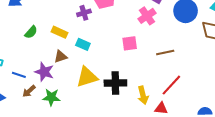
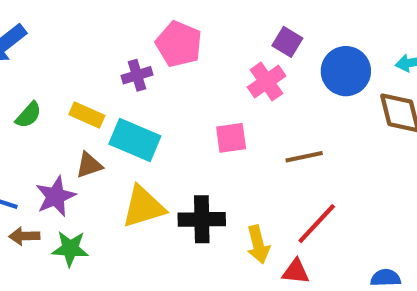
cyan rectangle: (83, 44) -> (135, 140), size x1.6
purple star: (44, 72) -> (56, 196), turned 30
brown arrow: (29, 91) -> (24, 236), turned 40

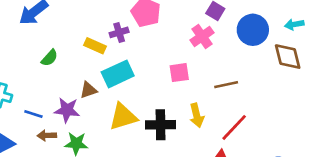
yellow rectangle: (87, 115) -> (95, 46), moved
cyan rectangle: (135, 140) -> (118, 74), turned -48
purple star: (56, 196) -> (67, 110), turned 30
yellow arrow: (258, 244) -> (197, 115), moved

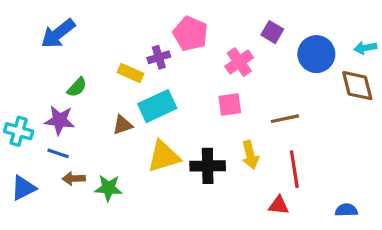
pink cross: (202, 36) -> (239, 62), moved
purple star: (67, 110) -> (60, 120), moved
red line: (234, 127) -> (294, 169), turned -52

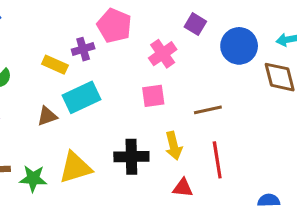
yellow triangle: (164, 156) -> (75, 168), moved
red triangle: (279, 205) -> (183, 188), moved

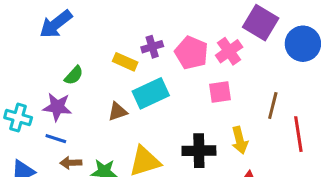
purple square: (195, 24) -> (261, 23), size x1.6
pink pentagon: (114, 26) -> (191, 53), moved
brown line: (208, 110) -> (273, 105), turned -64
red line: (217, 160) -> (298, 134), moved

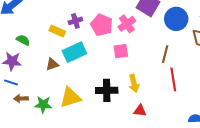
green semicircle: (74, 75) -> (23, 40), turned -104
brown line: (273, 105) -> (165, 54), moved

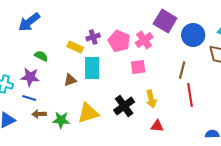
cyan rectangle: (74, 52) -> (92, 68), turned -65
black cross: (107, 90) -> (124, 106), turned -35

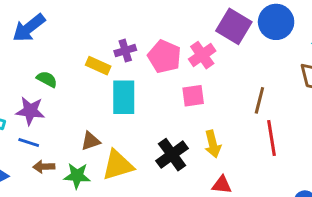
blue circle: (193, 35) -> (276, 22), moved
brown triangle: (70, 80) -> (91, 141), moved

